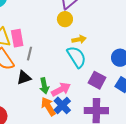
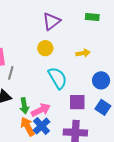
yellow circle: (65, 19) -> (45, 48), moved
yellow arrow: (79, 39) -> (83, 53), moved
purple square: (97, 80) -> (77, 102), turned -30

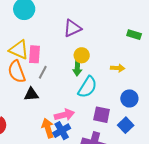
purple triangle: (51, 21) -> (72, 28), moved
cyan semicircle: (58, 78) -> (87, 87), turned 50
green arrow: (24, 106) -> (77, 68), moved

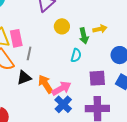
green arrow: (77, 68) -> (84, 36), moved
cyan semicircle: (87, 87) -> (76, 55), size x0.6
orange arrow: (48, 128) -> (45, 84), moved

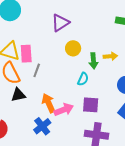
black triangle: (24, 78) -> (18, 95), moved
purple square: (97, 78) -> (91, 105), moved
blue cross: (63, 104) -> (42, 126), moved

